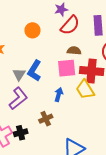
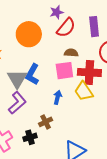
orange circle: (32, 30) -> (29, 34), size x1.6
gray triangle: (19, 74) -> (17, 79), size x1.5
black cross: (21, 133) -> (30, 137), moved

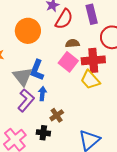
pink square: (64, 71) -> (68, 62), turned -36
blue arrow: (57, 97) -> (42, 94), moved
black cross: (30, 137) -> (43, 133), turned 32

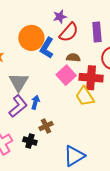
blue L-shape: (37, 70) -> (47, 48), moved

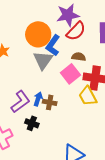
purple star: (60, 17) -> (68, 15), size x1.6
gray triangle: (19, 82) -> (43, 60), moved
brown cross: (46, 126) -> (50, 102), moved, turned 32
black cross: (30, 141) -> (32, 123), moved

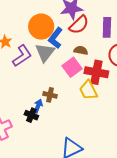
blue arrow: (38, 99) -> (38, 106), moved
purple L-shape: (21, 102) -> (22, 56), moved

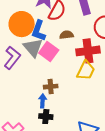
pink square: (72, 67) -> (49, 51), moved
yellow trapezoid: (88, 90) -> (86, 70), turned -110
black cross: (31, 115) -> (46, 117), moved

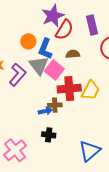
orange circle: (22, 24) -> (28, 41), size x0.6
red cross: (88, 51) -> (69, 89), moved
blue arrow: (43, 101) -> (45, 111), moved, turned 72

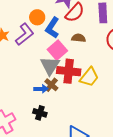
gray triangle: (39, 65) -> (50, 66), moved
purple L-shape: (18, 75) -> (25, 34), moved
brown cross: (55, 105) -> (51, 85), turned 32

